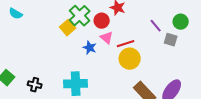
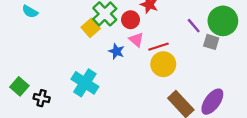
green circle: (181, 22) -> (223, 21), size x1.6
cyan cross: (76, 84) -> (85, 83), moved, turned 35
black cross: (35, 85) -> (42, 98), moved

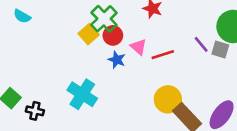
red circle: (130, 20) -> (113, 35), moved
purple line: (194, 26) -> (201, 44), moved
yellow circle: (163, 64) -> (168, 99), moved

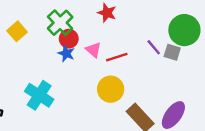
yellow square: (89, 34) -> (17, 31), moved
blue star: (117, 60) -> (66, 53), moved
yellow circle: (168, 99) -> (111, 89), moved

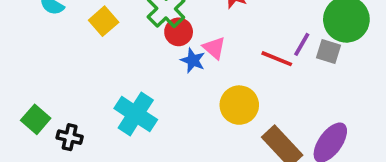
purple line: (154, 47) -> (302, 44), turned 70
blue star: (66, 53) -> (193, 60), moved
red line: (117, 57) -> (277, 59), moved, turned 40

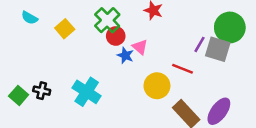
gray square: (329, 52) -> (218, 49), size x1.5
red line: (277, 59) -> (182, 69), moved
black cross: (70, 137) -> (42, 91), moved

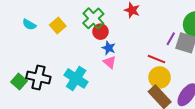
cyan semicircle: (30, 18) -> (29, 25), moved
pink triangle: (140, 47) -> (110, 62), moved
yellow circle: (157, 86) -> (160, 77), moved
black cross: (42, 91) -> (38, 77), size x1.6

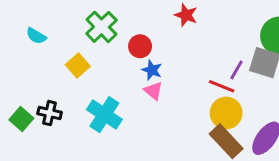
green cross: (93, 18) -> (101, 27), moved
yellow square: (58, 26) -> (78, 66), moved
purple line: (171, 39) -> (236, 70), moved
black cross: (38, 77) -> (50, 113), size x0.7

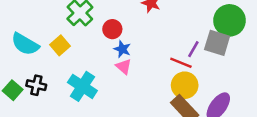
cyan semicircle: (36, 36) -> (25, 44), moved, size x1.6

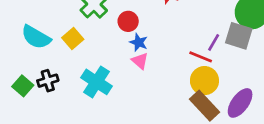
black cross: (36, 85) -> (48, 81), turned -30

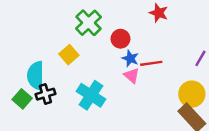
cyan semicircle: (36, 37) -> (36, 76), moved, turned 60
red line: (201, 57) -> (151, 63), moved, turned -30

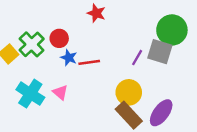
green cross: (89, 23) -> (32, 44), moved
pink triangle: (132, 76) -> (60, 92), moved

